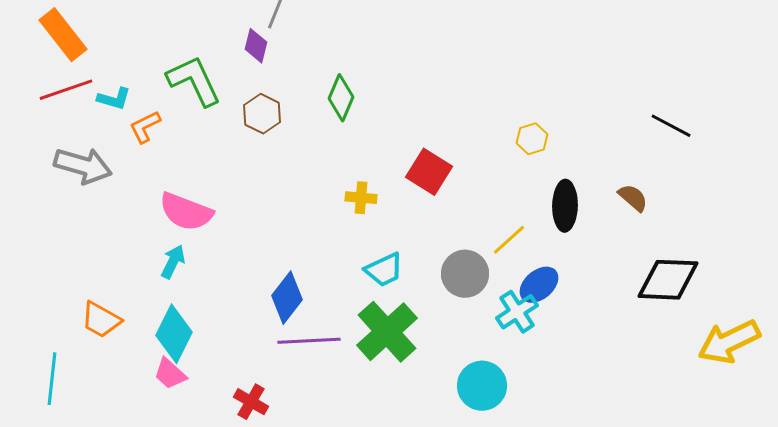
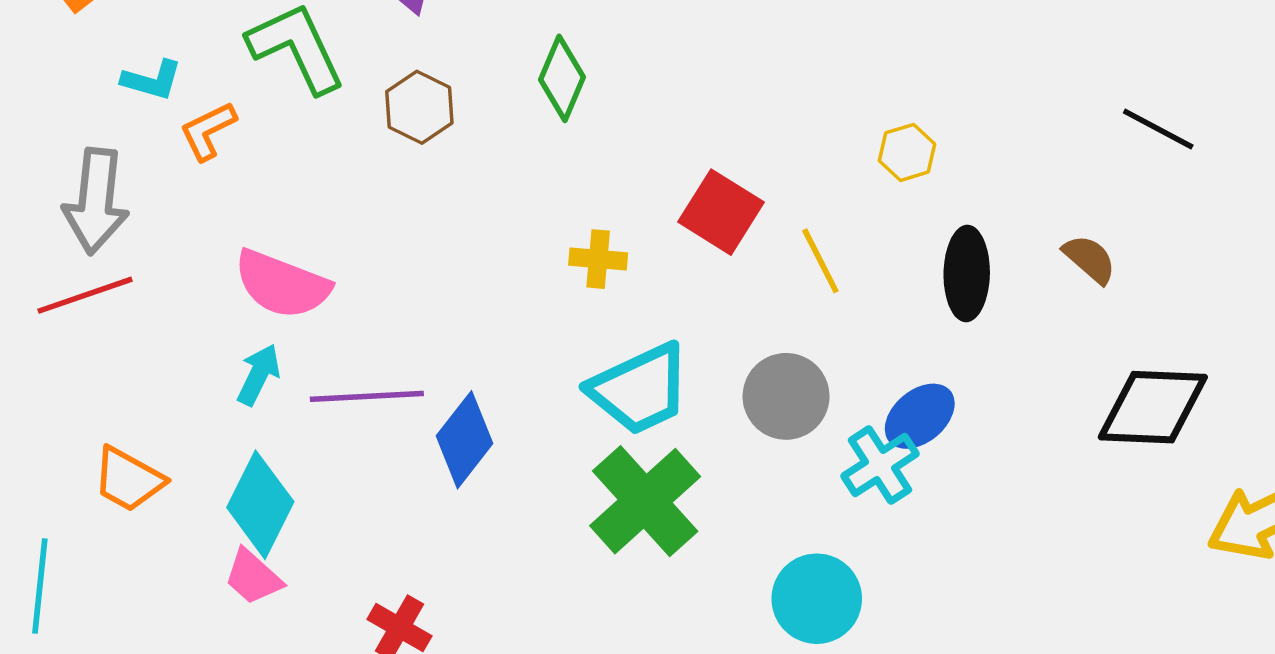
red line: (66, 90) -> (85, 295), moved
gray arrow: (83, 166) -> (96, 201), turned 80
yellow line: (509, 240) -> (820, 261), moved, turned -75
cyan trapezoid: (384, 270) -> (640, 389), size x1.5
purple line: (309, 341) -> (367, 396), moved

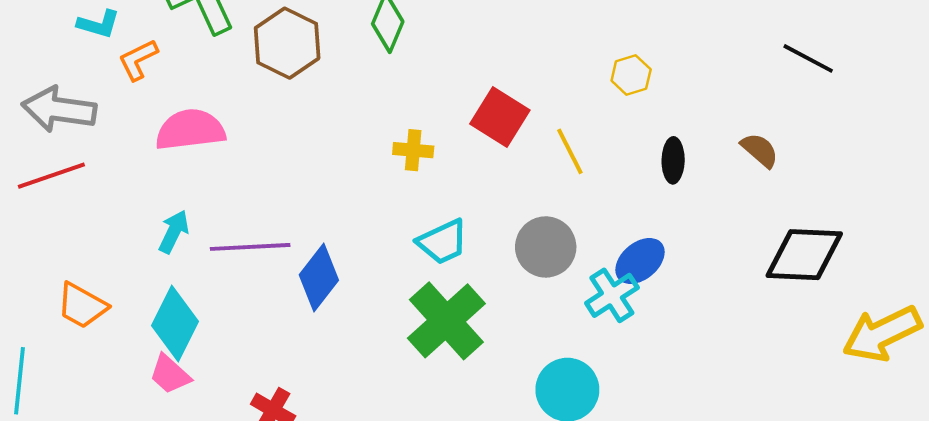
brown hexagon: (419, 107) -> (287, 43), size x1.4
gray arrow: (96, 201) -> (59, 109), turned 92
black ellipse: (967, 273) -> (673, 160), size x0.7
pink semicircle: (282, 284) -> (190, 130), moved, turned 152
cyan trapezoid: (640, 389) -> (443, 242), size x0.7

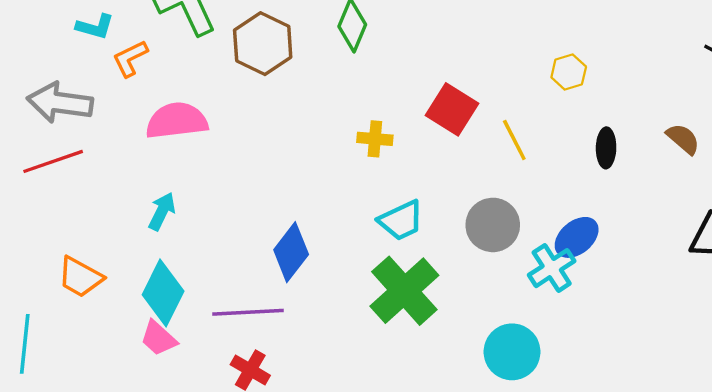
purple line: (250, 247) -> (248, 312), moved

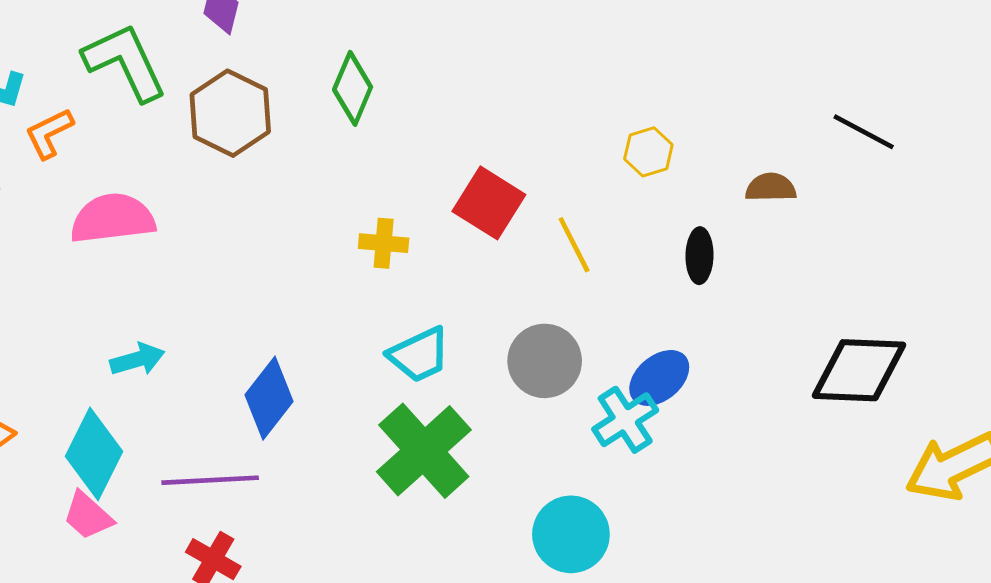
brown semicircle: (683, 139) -> (771, 187), moved, turned -42
cyan arrow: (162, 211) -> (137, 359), moved, turned 48

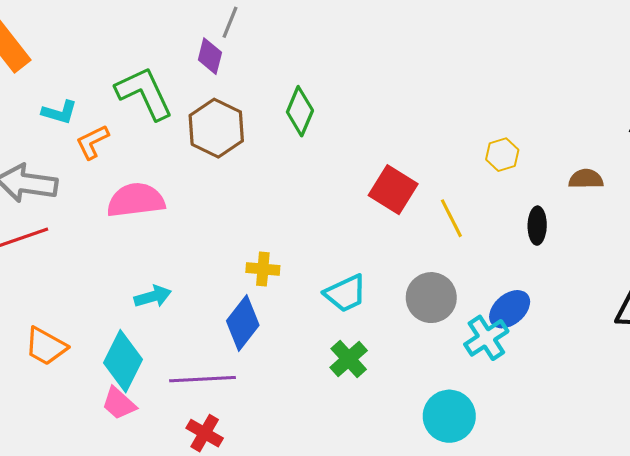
yellow cross: (384, 243) -> (263, 269), moved
green cross: (424, 451) -> (349, 359), size x0.6

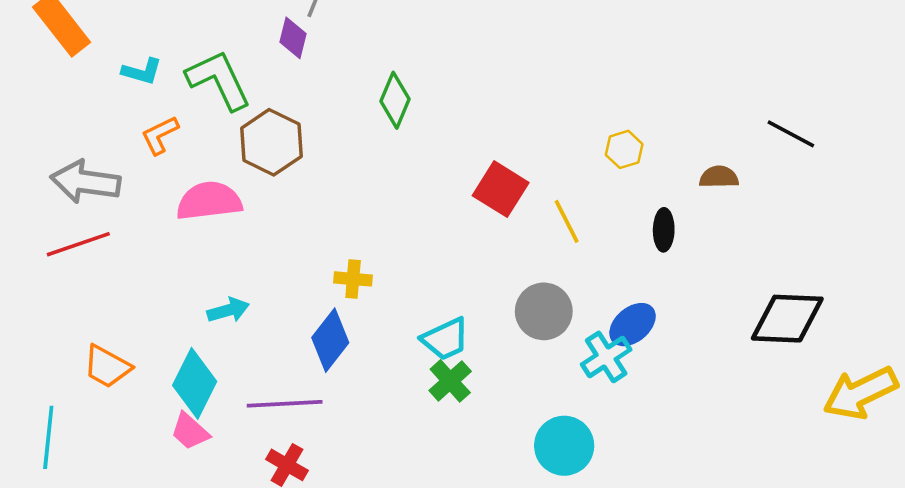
cyan L-shape: (60, 112) -> (142, 71), moved
brown hexagon: (216, 128) -> (271, 142), moved
cyan trapezoid: (345, 293) -> (445, 339), moved

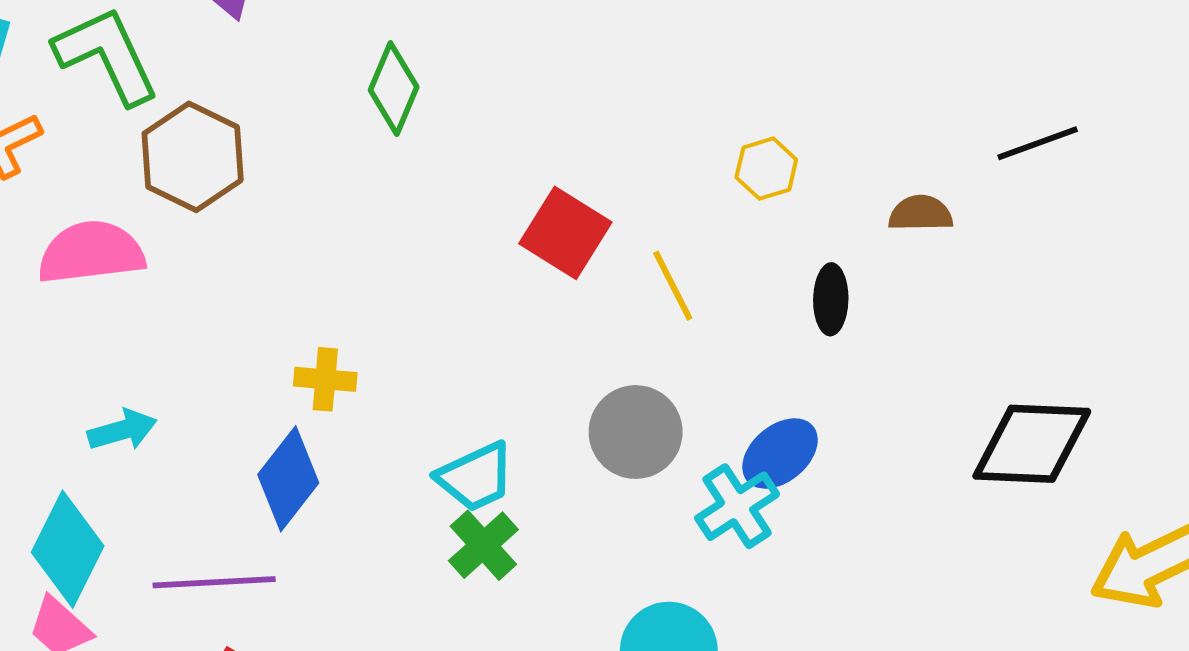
black line: (791, 134) -> (1038, 143), turned -48

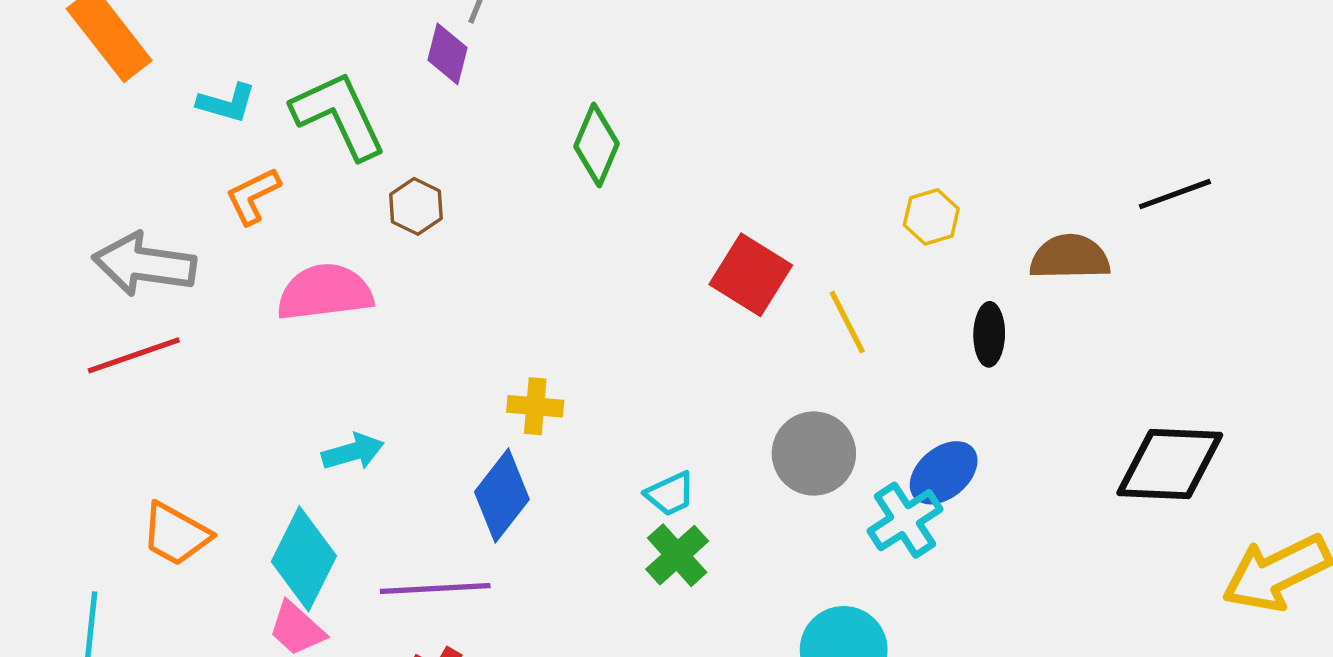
brown hexagon: (193, 157) -> (416, 206), size x0.6
brown semicircle: (921, 213) -> (1070, 257), size x1.4
cyan trapezoid: (476, 477) -> (670, 494), size x0.7

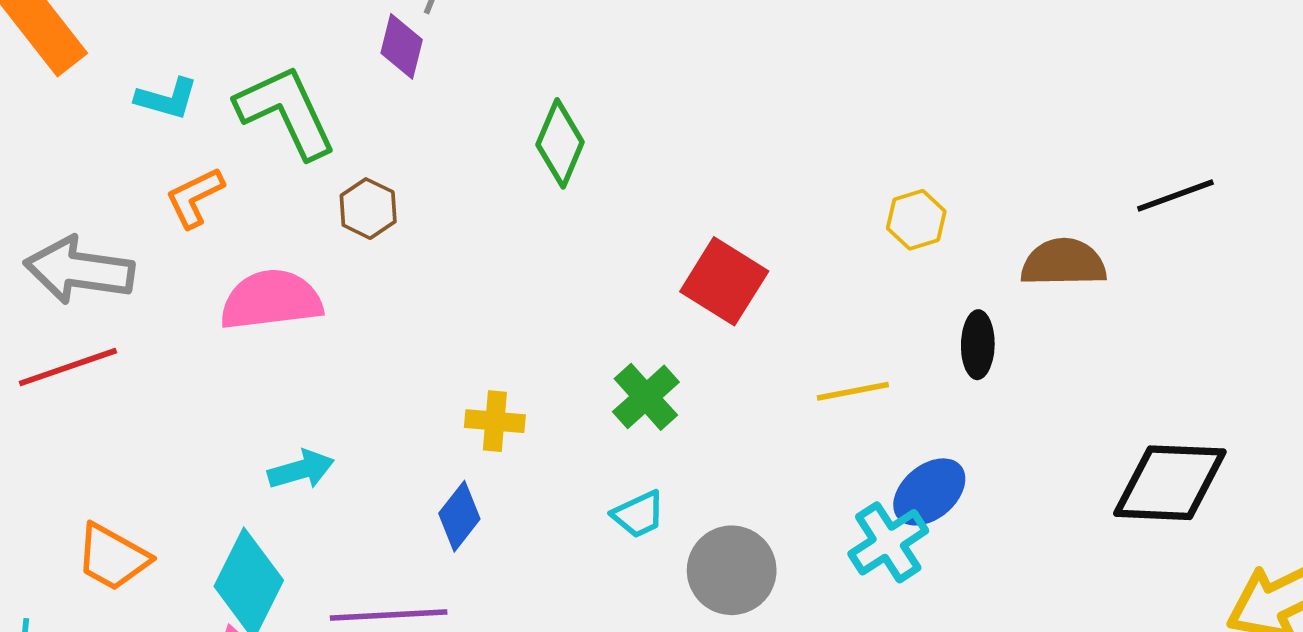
yellow line: (847, 322) -> (853, 391), moved, turned -74
gray circle: (814, 454) -> (732, 570), moved
blue diamond: (502, 496) -> (459, 516), size x0.7
green cross: (677, 555) -> (646, 397), moved

